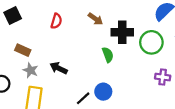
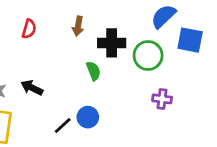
brown arrow: (95, 19) -> (78, 26), turned 64

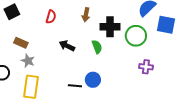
black arrow: (32, 88) -> (67, 46), moved
black line: (63, 126) -> (75, 86), turned 48

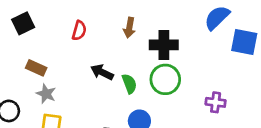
green circle: (136, 36) -> (165, 79), moved
green semicircle: (97, 47) -> (129, 84), moved

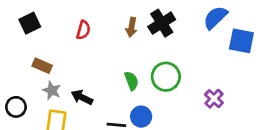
black cross: (164, 45) -> (162, 23), moved, turned -32
black arrow: (102, 72) -> (82, 97), moved
purple cross: (216, 102) -> (214, 99), turned 36

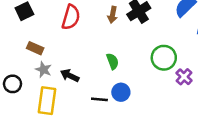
red semicircle: (83, 30) -> (71, 17), size x1.5
green circle: (166, 77) -> (164, 58), moved

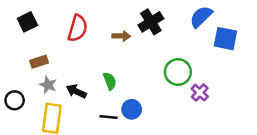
brown arrow: (113, 15) -> (121, 36), moved, turned -98
brown rectangle: (35, 48) -> (39, 62), turned -42
green semicircle: (113, 61) -> (110, 81), moved

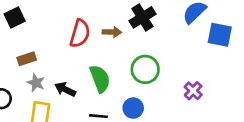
red semicircle: (78, 28) -> (80, 33), moved
green circle: (178, 72) -> (145, 69), moved
green semicircle: (110, 81) -> (100, 79), size x1.5
blue circle: (132, 109) -> (133, 108), moved

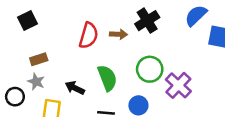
gray star: (36, 83) -> (36, 82), moved
purple cross: (193, 91) -> (178, 85), moved, size x1.5

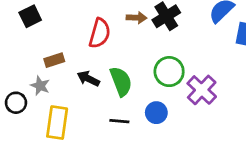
brown arrow: (118, 34) -> (136, 18), moved
brown rectangle: (39, 59) -> (54, 60), moved
black arrow: (75, 88) -> (88, 79), moved

